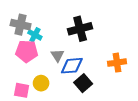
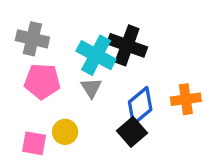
black cross: (80, 29) -> (127, 45), turned 35
cyan cross: (35, 35) -> (96, 55), moved, size x1.6
blue diamond: (72, 66) -> (140, 106), moved, turned -35

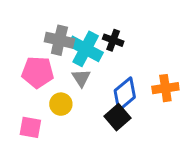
gray cross: (32, 39) -> (59, 40), moved
black cross: (127, 45) -> (113, 40), size x0.6
yellow circle: (65, 132) -> (61, 104), moved

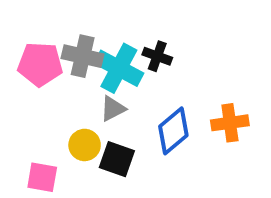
pink pentagon: (38, 72) -> (40, 64), moved
gray triangle: (81, 78) -> (113, 109), turned 36
black square: (117, 117) -> (117, 159), moved, turned -30

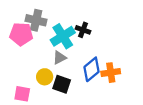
gray cross: (83, 56) -> (36, 20), moved
cyan cross: (119, 68) -> (63, 36), turned 30
orange cross: (230, 123) -> (111, 73), moved

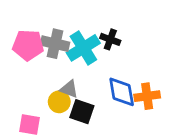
gray cross: (36, 20) -> (55, 44), moved
gray triangle: (60, 58) -> (69, 89), moved, turned 48
blue diamond: (92, 69) -> (122, 92), turned -60

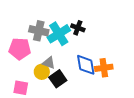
pink pentagon: (28, 45) -> (20, 49), moved
black square: (82, 112) -> (58, 79), turned 36

